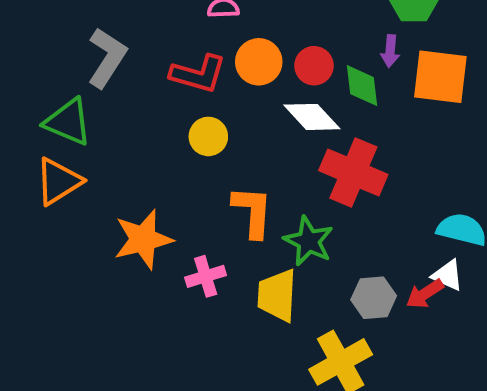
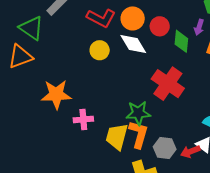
white diamond: (312, 117) -> (133, 44), moved
orange L-shape: (252, 212) -> (139, 134), moved
green star: (309, 241) -> (138, 113), turned 30

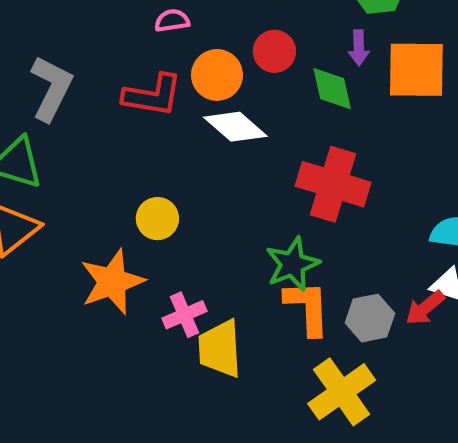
red circle: (160, 26) -> (274, 51), moved
yellow circle: (100, 50) -> (157, 219), moved
yellow trapezoid: (117, 137) -> (220, 349), moved

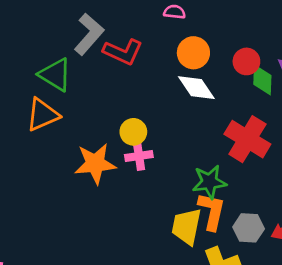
red circle: (274, 51) -> (246, 61), moved
red L-shape: (152, 95) -> (123, 52), moved
pink cross: (184, 315) -> (139, 156), moved
yellow trapezoid: (220, 349) -> (186, 226), moved

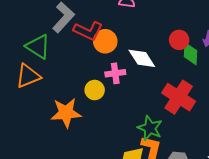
orange circle: (193, 53) -> (105, 41), moved
pink cross: (139, 156) -> (115, 73), moved
green star: (209, 182) -> (150, 128), turned 30

